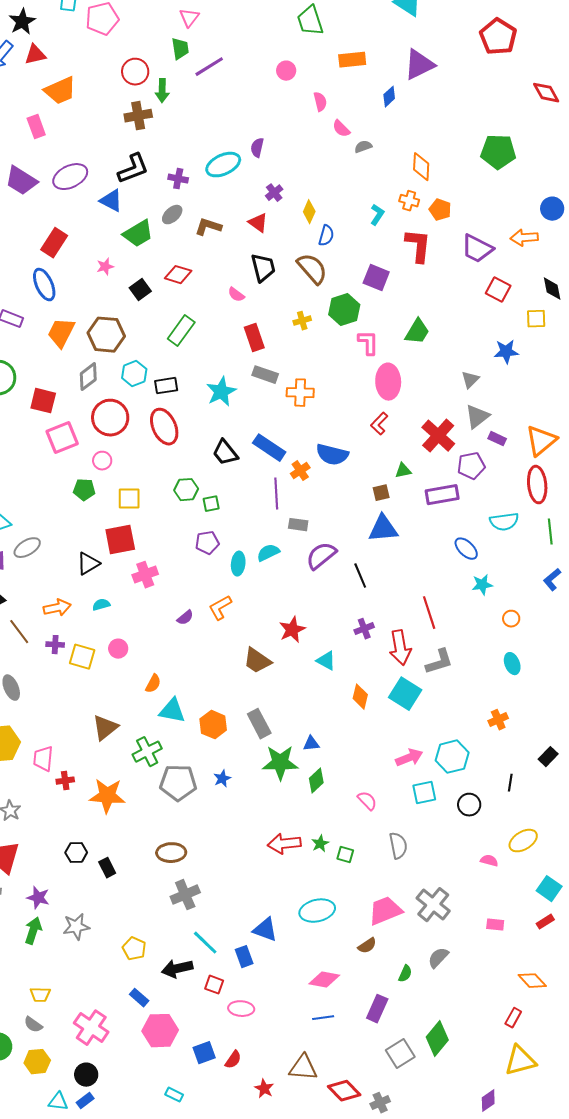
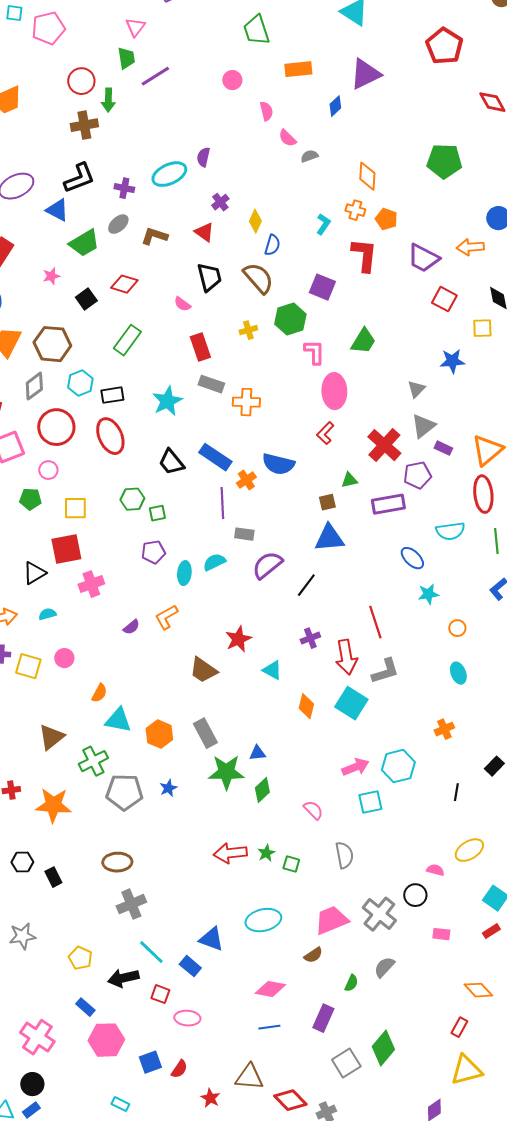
black line: (360, 576) -> (306, 585), turned 60
black circle: (469, 805) -> (415, 895), moved
blue rectangle: (244, 957) -> (190, 966), turned -30

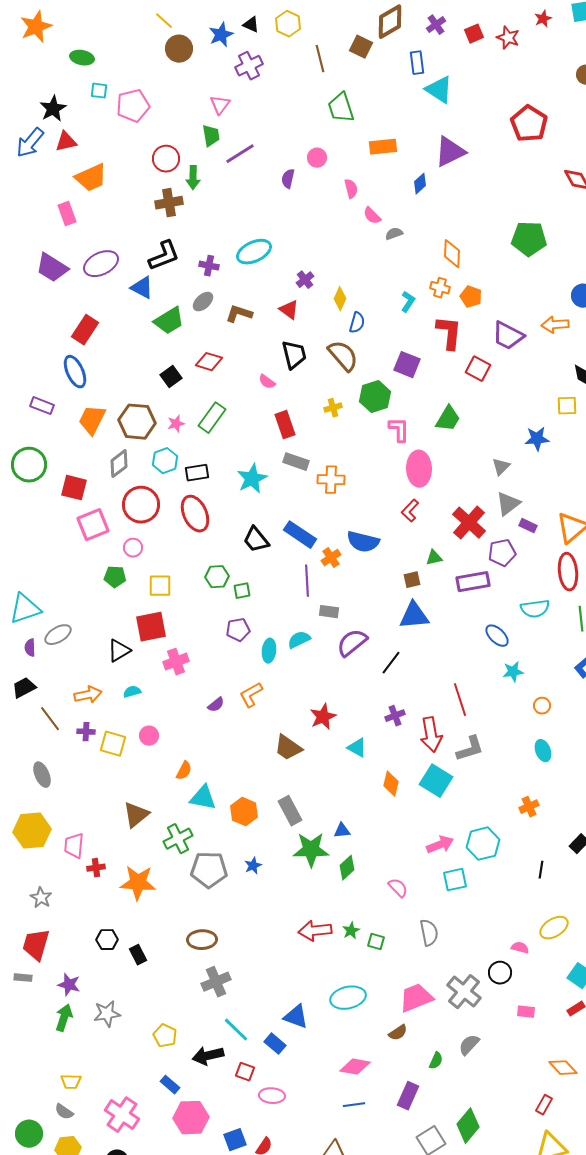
purple semicircle: (203, 157) -> (288, 179), moved
pink star: (51, 276) -> (176, 424), moved
red square: (444, 299) -> (478, 369), moved

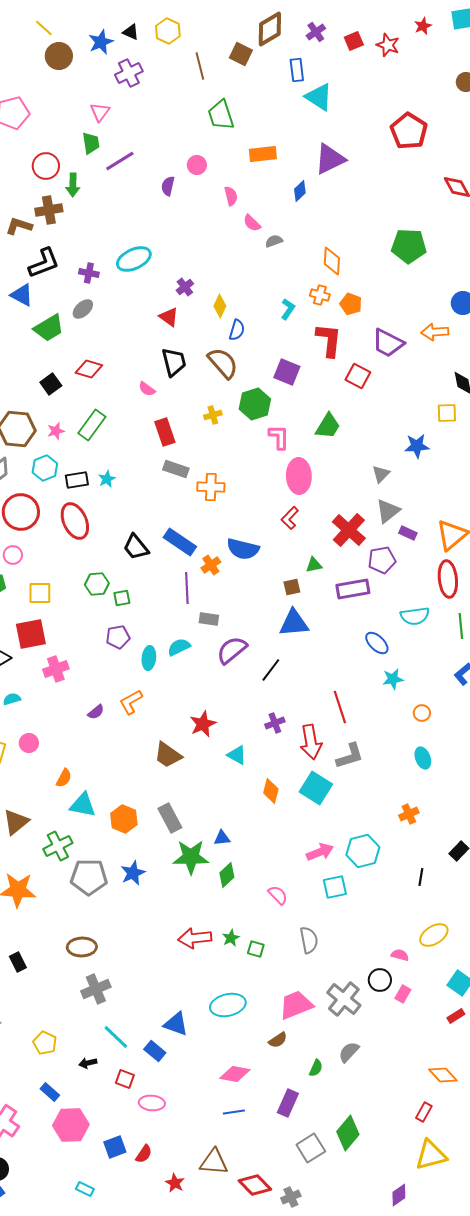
brown L-shape: (239, 314) -> (19, 226), moved
cyan star: (252, 479) -> (107, 479), moved, size x0.6
blue star: (253, 866) -> (133, 873), size x1.4
pink rectangle: (526, 1012) -> (403, 994), moved, turned -66
black arrow: (208, 1056) -> (88, 1063), size x0.6

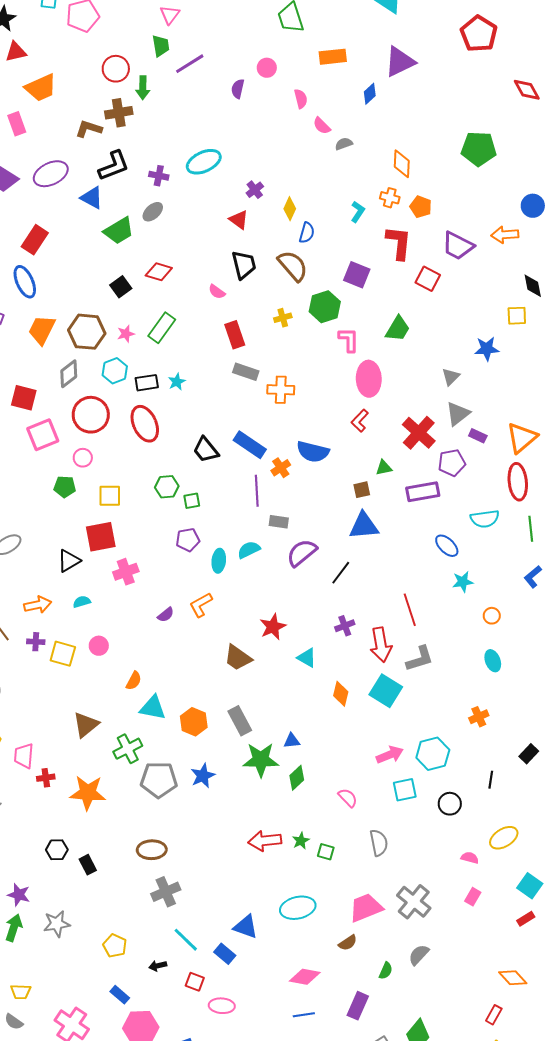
black circle: (380, 980) -> (450, 804), moved

